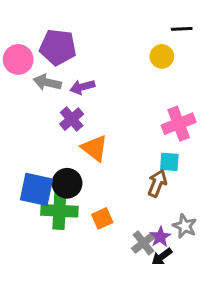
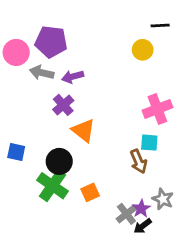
brown arrow: (157, 183) -> (139, 161), turned 135
blue square: (36, 189) -> (16, 152), moved, size x0.6
green cross: (59, 211) -> (52, 186), turned 32

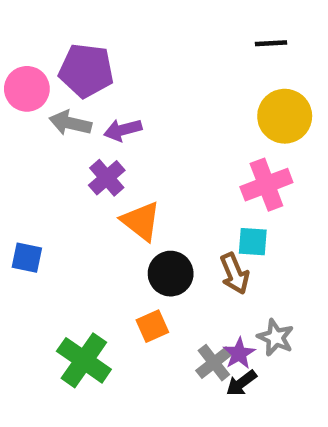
yellow circle: (143, 50) -> (285, 116), moved, size x1.5
black circle: (59, 161) -> (171, 274), moved
green cross: (52, 186) -> (84, 360), moved

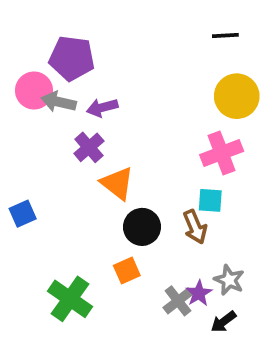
pink circle: (27, 89) -> (34, 90), moved
blue square: (27, 258) -> (23, 214), turned -36
black arrow: (241, 383) -> (223, 322), moved

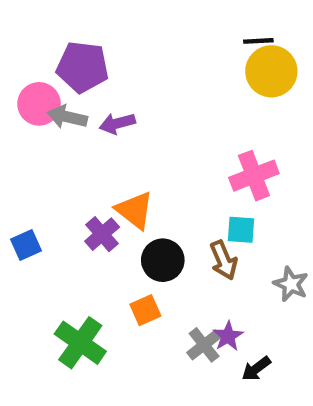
yellow circle: (237, 96) -> (271, 71), moved
purple cross: (89, 147) -> (102, 234), moved
gray star: (229, 280) -> (291, 284), moved

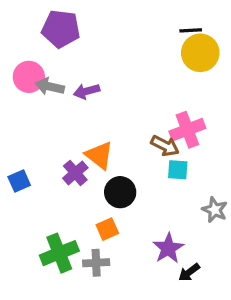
purple pentagon: (82, 67) -> (61, 29), moved
brown arrow: (224, 260) -> (165, 146), moved, turned -40
purple star: (228, 336) -> (168, 248), size x1.4
green cross: (80, 343) -> (59, 253), turned 33
gray cross: (204, 345) -> (96, 263), moved, turned 35

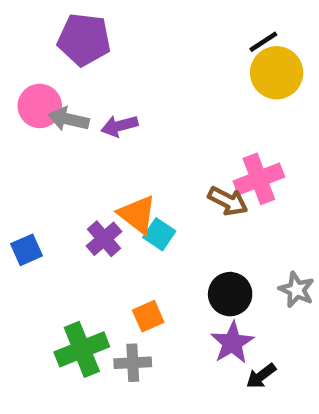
black line: (191, 30) -> (263, 42), turned -30
cyan square: (178, 170) -> (159, 234), moved, turned 30
black circle: (120, 192) -> (230, 294), moved

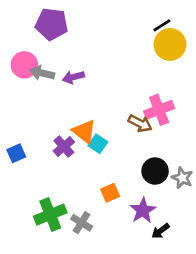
black circle: (230, 294) -> (155, 171), moved
orange square: (148, 316) -> (110, 193), moved
gray cross: (133, 363) -> (82, 223), turned 35

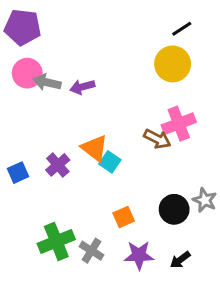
purple pentagon: (52, 24) -> (23, 27), moved
yellow circle: (170, 44) -> (173, 64), moved
purple cross: (64, 147) -> (58, 165), moved
black circle: (155, 171) -> (174, 209), moved
purple star: (143, 210) -> (139, 255), moved, turned 30

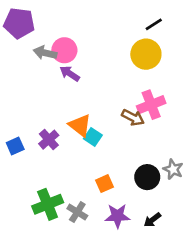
pink circle: (27, 73) -> (64, 50), moved
gray arrow: (47, 82) -> (45, 53), moved
purple arrow: (82, 87) -> (70, 74), turned 48

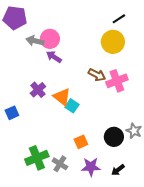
brown arrow: (133, 118) -> (97, 75), moved
purple cross: (49, 140) -> (38, 90), moved

